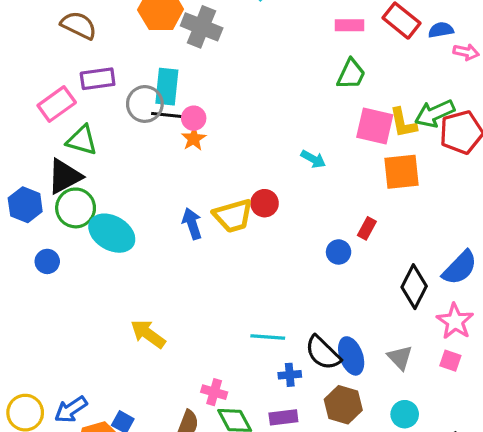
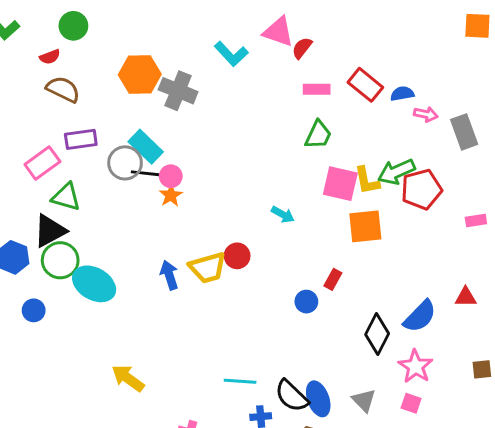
cyan rectangle: (167, 87) -> (146, 147), turned -52

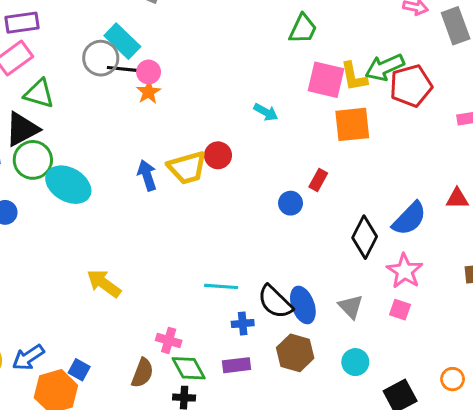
purple rectangle: (81, 139) -> (22, 23), moved

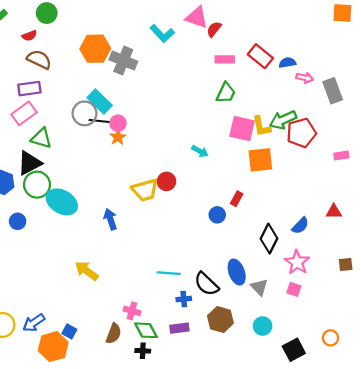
blue arrow: (147, 175) -> (110, 219), moved
blue semicircle: (409, 219) -> (300, 226), size x0.7
blue ellipse: (303, 305) -> (237, 272), moved

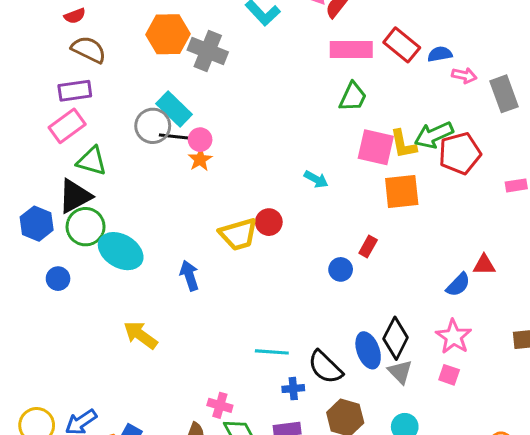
pink rectangle: (225, 59) -> (351, 49), size x1.5
red triangle: (334, 212) -> (484, 265), moved
black diamond: (269, 239) -> (396, 338), moved
yellow arrow: (87, 271) -> (141, 335), moved

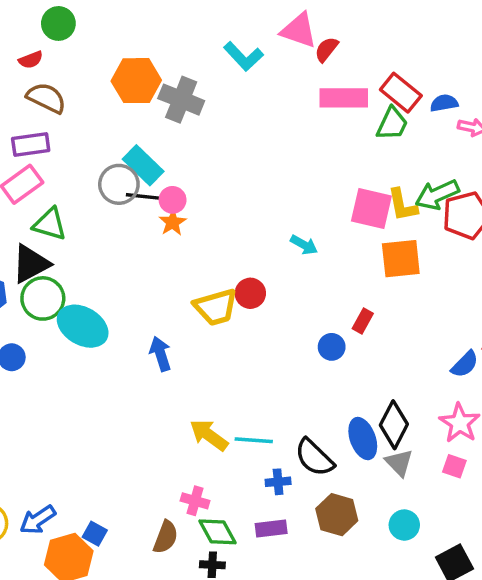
green trapezoid: (353, 97) -> (392, 124), moved
yellow arrow: (141, 335) -> (209, 435), moved

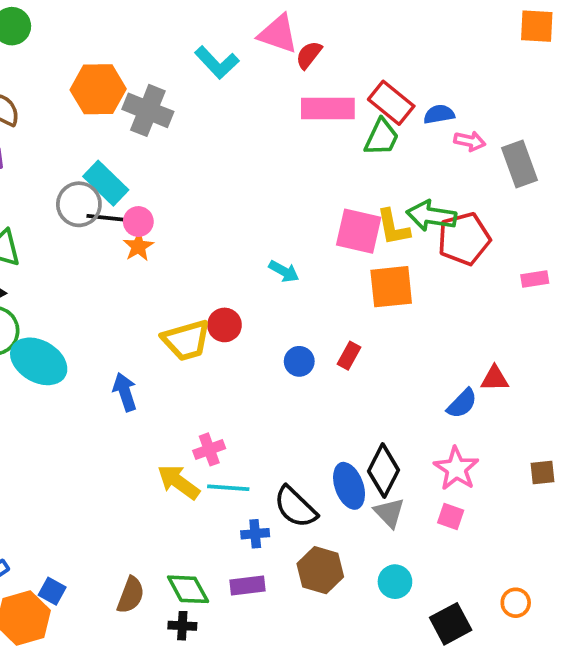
green arrow: (437, 195) -> (431, 216), turned 33
blue circle: (332, 347) -> (299, 361), moved
pink cross: (195, 501) -> (209, 449), moved, turned -36

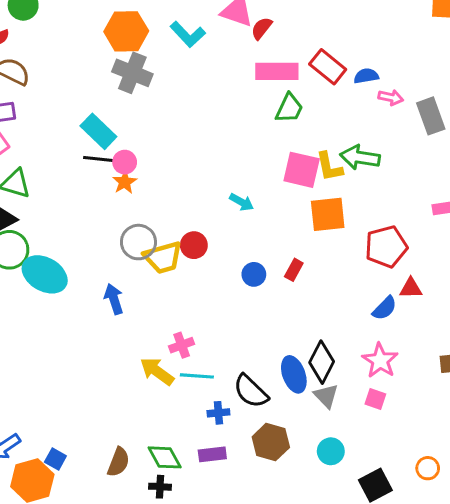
orange hexagon: (98, 89) -> (126, 31), moved
green trapezoid: (382, 137) -> (289, 108), moved
gray circle: (79, 204) -> (138, 242), moved
red pentagon: (464, 239) -> (386, 247), moved

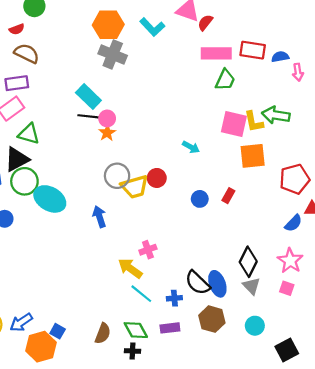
red rectangle: (328, 67) -> (253, 50), turned -30
pink arrow: (391, 97) -> (298, 72), turned 70
blue ellipse: (294, 374) -> (217, 284), moved
cyan line: (197, 376) -> (141, 294), moved, turned 35

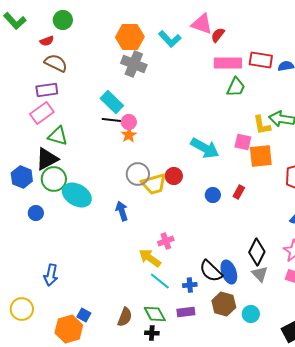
pink square: (234, 124) -> (243, 142), moved, size x0.7
cyan arrow: (191, 147) -> (205, 148), size x1.8
blue arrow: (21, 322) -> (51, 275), moved, turned -45
cyan circle: (255, 326) -> (251, 314), moved

